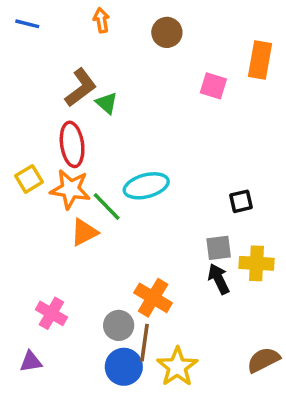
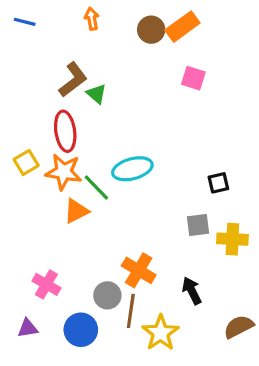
orange rectangle: (260, 60) -> (182, 27), moved, turned 44
black arrow: (219, 279) -> (192, 291), moved
blue circle: (124, 367) -> (81, 330), moved

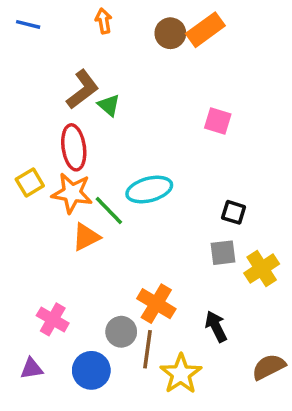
pink square: (193, 78) -> (218, 121), moved
black square: (218, 183) -> (234, 212), moved, turned 30
yellow cross: (232, 239) -> (262, 269), turned -36

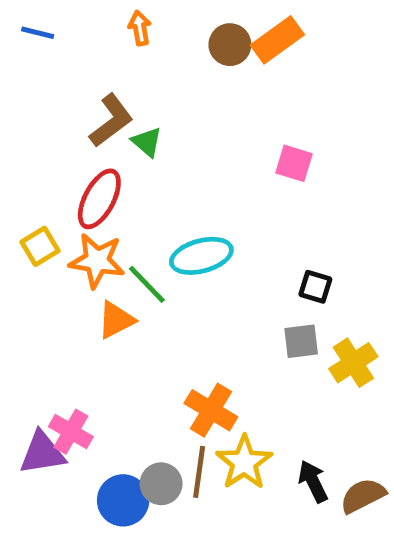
red ellipse: (74, 147) -> (99, 199), turned 36
black arrow: (216, 326) -> (313, 481), moved
gray circle: (121, 332) -> (161, 484), moved
purple triangle: (32, 369) -> (42, 453), moved, size x1.5
yellow star: (181, 374) -> (244, 462), moved

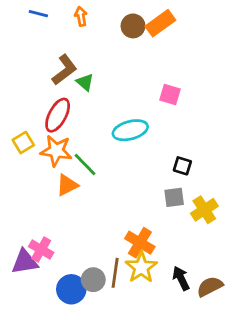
blue line: (38, 33) -> (38, 14), moved
cyan ellipse: (201, 256) -> (130, 130), moved
orange cross: (211, 410) -> (140, 243), moved

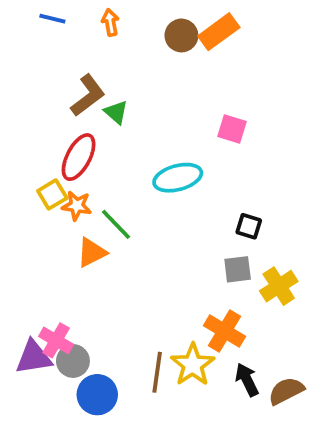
yellow square: (23, 143) -> (52, 194), moved
orange star: (56, 151) -> (77, 206), size x0.7
orange cross: (140, 243) -> (224, 331), moved
gray circle: (93, 280) -> (73, 361), moved

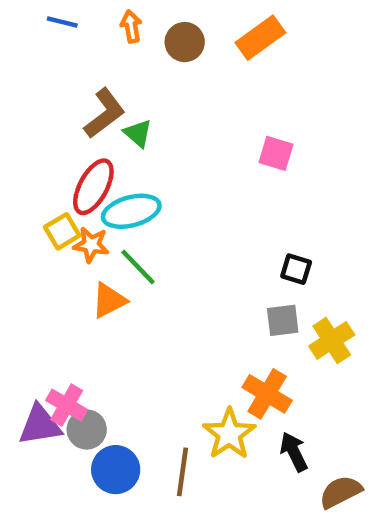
brown circle: (181, 35) -> (185, 42), moved
cyan ellipse: (178, 178) -> (131, 211), moved
brown line: (157, 372) -> (182, 472), moved
brown semicircle: (286, 391) -> (341, 492), moved

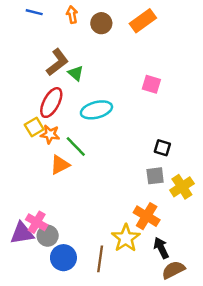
cyan ellipse: (131, 211) -> (96, 110), moved
brown semicircle: (341, 492) -> (173, 270), moved

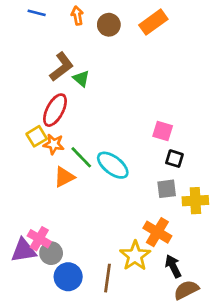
pink square: (151, 84) -> (163, 131), moved
cyan ellipse: (96, 110) -> (113, 165), moved, turned 52
yellow cross: (182, 187) -> (195, 201), turned 30

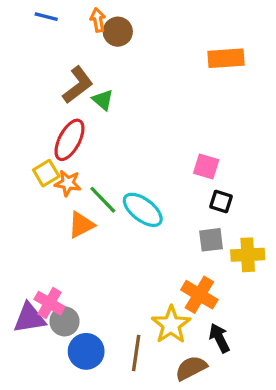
orange rectangle: (153, 22) -> (226, 58), moved, turned 32
brown circle: (109, 25) -> (118, 32), moved
brown semicircle: (186, 290) -> (191, 368), moved

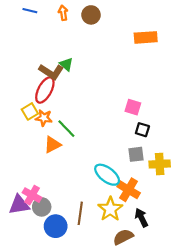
brown circle: (118, 32) -> (91, 15), moved
brown L-shape: (78, 85) -> (51, 72), moved, turned 70
cyan ellipse: (143, 210) -> (107, 175), moved
brown line: (136, 353) -> (80, 213), moved

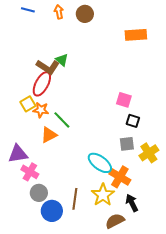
yellow cross: (160, 164) -> (149, 153), turned -30
pink cross: (32, 195) -> (30, 172), moved
purple triangle: (19, 205) -> (18, 154), moved

